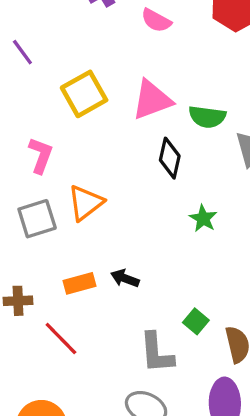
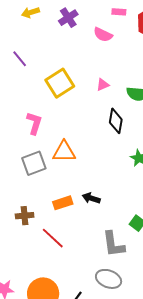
pink triangle: (152, 100) -> (103, 85), size x0.5
orange triangle: (85, 203) -> (64, 152), turned 40

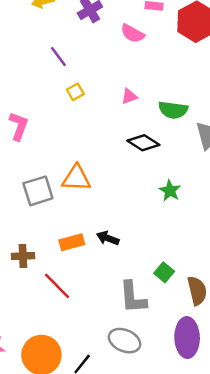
purple line: (20, 59) -> (58, 57), moved
yellow square: (60, 83) -> (75, 92), size x0.5
black diamond: (116, 121) -> (143, 143), turned -70
pink L-shape: (34, 123) -> (19, 126), moved

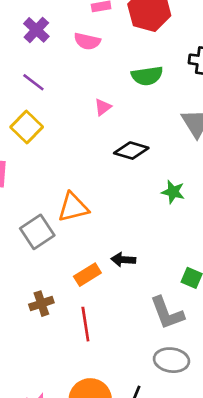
purple line: (58, 57) -> (33, 82), moved
yellow square: (75, 92) -> (27, 127), moved, size x1.6
green semicircle: (173, 110) -> (147, 76), moved
red line: (57, 286) -> (85, 324), turned 52

